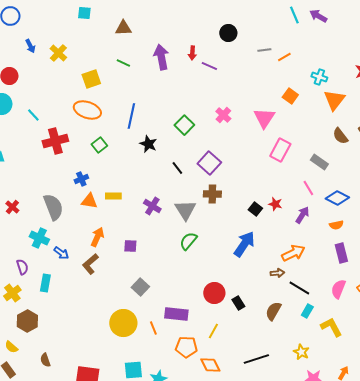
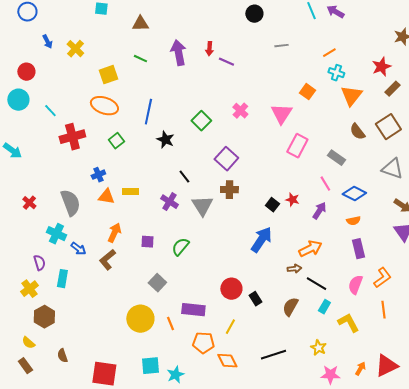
black circle: (228, 33) -> (254, 14), moved
orange line: (284, 57) -> (329, 53), moved
black line: (177, 168) -> (184, 177), moved
green semicircle: (188, 241) -> (180, 247), moved

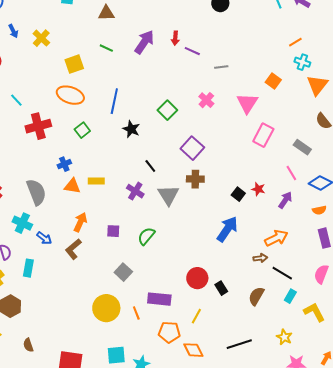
gray line: (281, 46) -> (221, 67), moved
purple arrow: (178, 53) -> (144, 42), turned 45

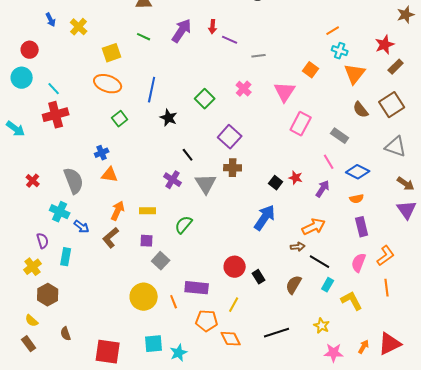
red cross: (38, 126) -> (56, 115), moved
yellow rectangle: (96, 181) -> (148, 211), moved
purple square: (113, 231) -> (147, 241), moved

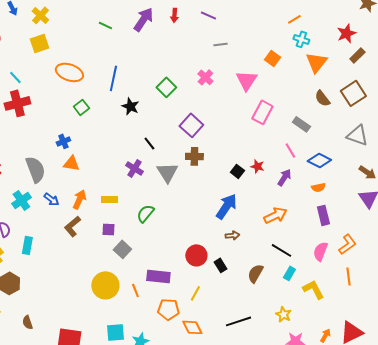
purple line: (230, 40) -> (208, 15), moved
yellow square: (112, 53) -> (39, 43), moved
cyan cross: (60, 212) -> (21, 200), turned 30
blue arrow: (82, 227) -> (51, 199), moved
brown arrow: (298, 247) -> (232, 235), moved

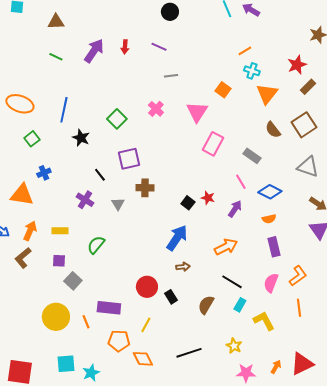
purple square: (191, 125) -> (129, 159), moved, turned 35
blue cross: (63, 141) -> (44, 173), moved
orange triangle: (71, 163) -> (22, 195), size x1.4
gray triangle: (167, 172) -> (118, 204), size x0.6

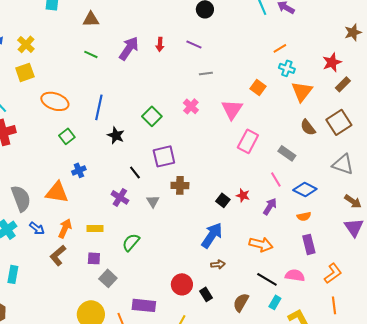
orange arrow: (226, 247) -> (261, 244), turned 40
pink semicircle: (271, 283) -> (295, 275), moved, turned 78

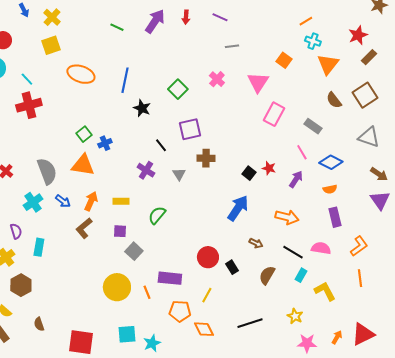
green square: (67, 136) -> (84, 134), moved
brown arrow: (218, 264) -> (256, 243), moved, turned 32

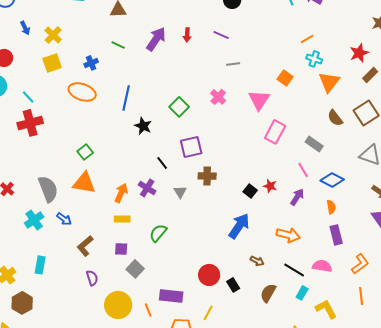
blue cross: (105, 143) -> (91, 63), moved
orange semicircle: (330, 189) -> (331, 207), turned -88
orange arrow: (91, 201) -> (121, 193), moved
purple semicircle: (16, 231) -> (92, 278), moved

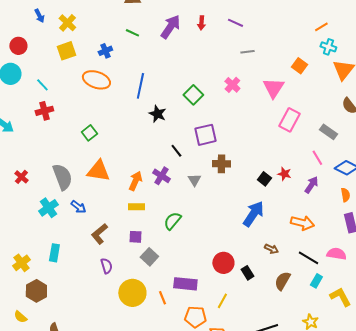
red cross: (30, 123) -> (44, 111), size x0.7
green square: (85, 152) -> (89, 133), moved

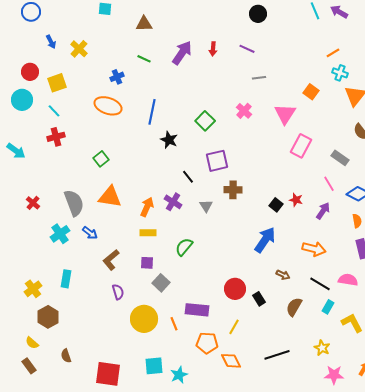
yellow square: (66, 51) -> (57, 83), moved

